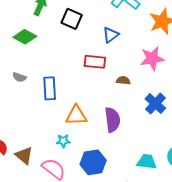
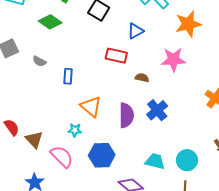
blue rectangle: (50, 88) -> (68, 76), size x0.7
blue cross: (155, 104) -> (157, 110), moved
orange triangle: (76, 115) -> (91, 107), turned 35

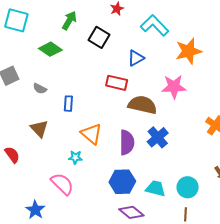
brown semicircle: (142, 78) -> (142, 105), size x2.0
brown triangle: (34, 140) -> (39, 129), moved
blue hexagon: (102, 155) -> (122, 182), moved

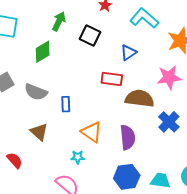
green diamond: (50, 49) -> (43, 52), turned -60
gray semicircle: (40, 89) -> (36, 92), size x1.6
blue cross: (158, 137) -> (169, 122), moved

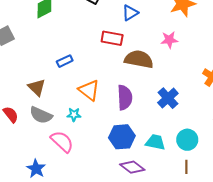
pink star: (169, 77) -> (169, 40), size x0.7
gray semicircle: (36, 92) -> (41, 115), moved
blue rectangle: (66, 104) -> (65, 61), turned 63
blue cross: (169, 122) -> (168, 98), moved

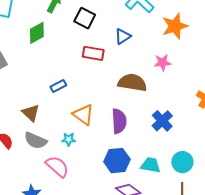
red rectangle: (112, 38) -> (93, 53), moved

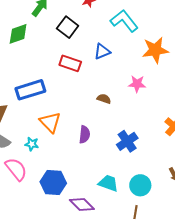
brown semicircle: (132, 83) -> (104, 99), size x0.5
blue rectangle: (58, 86) -> (30, 90), size x1.8
purple semicircle: (119, 121) -> (85, 134), size x0.7
blue hexagon: (117, 161) -> (53, 183), moved

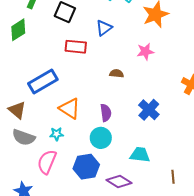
pink semicircle: (16, 169) -> (47, 162), turned -105
cyan circle: (140, 185) -> (101, 138), moved

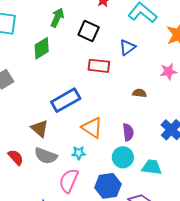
cyan trapezoid: (140, 155) -> (152, 167), moved

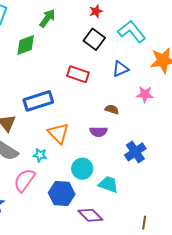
black square: (89, 31) -> (94, 39), moved
blue triangle: (127, 47) -> (120, 69), moved
purple semicircle: (128, 132) -> (99, 132), moved, turned 84

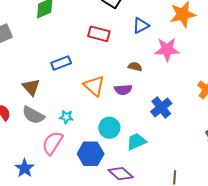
pink star: (145, 94) -> (167, 49), size x1.4
blue rectangle: (38, 101) -> (61, 63), size x0.7
orange triangle: (58, 133) -> (94, 86), moved
cyan trapezoid: (108, 184) -> (136, 142), turned -40

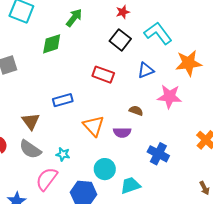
blue cross: (161, 107) -> (158, 154), turned -30

